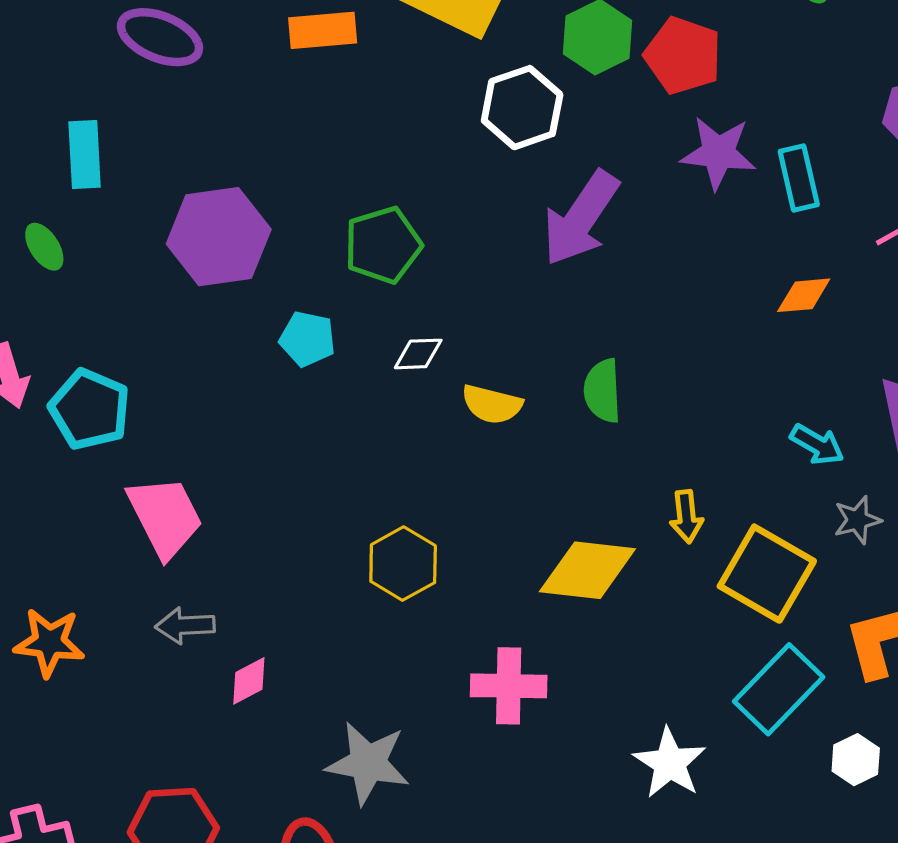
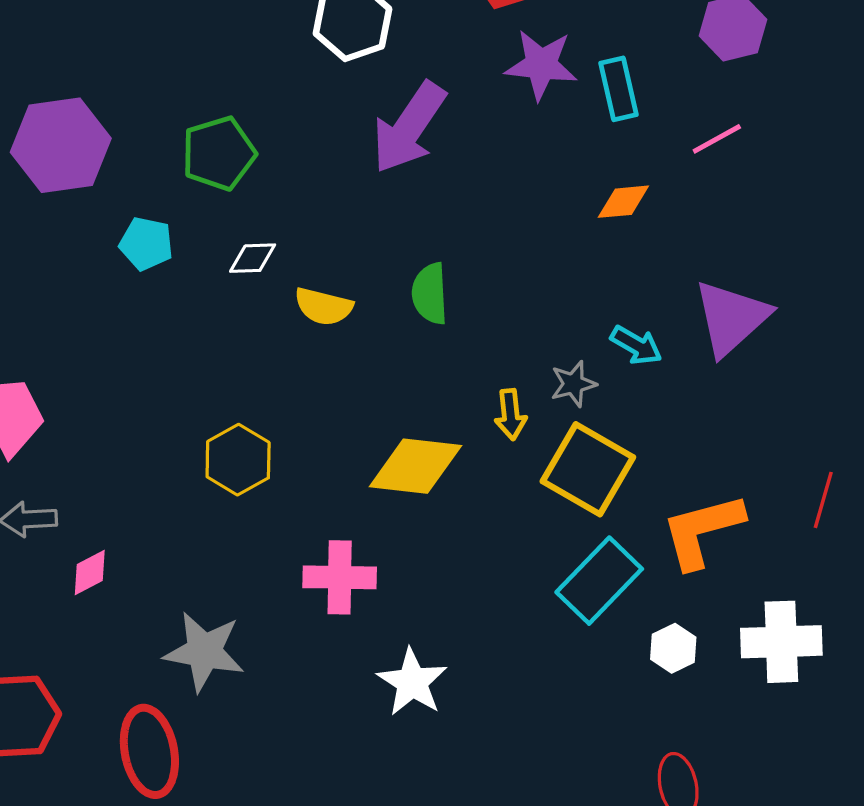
gray star: (857, 520) -> (573, 384), moved
white star: (670, 763) -> (412, 682), moved

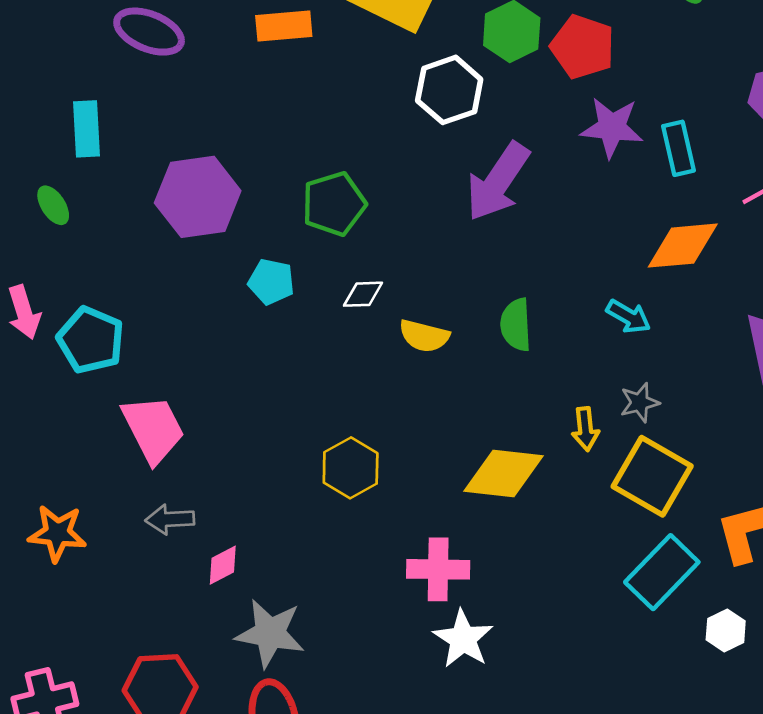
orange diamond: (623, 202) -> (683, 246), size x1.6
cyan arrow: (636, 345) -> (628, 316), moved
gray star: (204, 651) -> (270, 633), moved
white star: (412, 682) -> (463, 639), moved

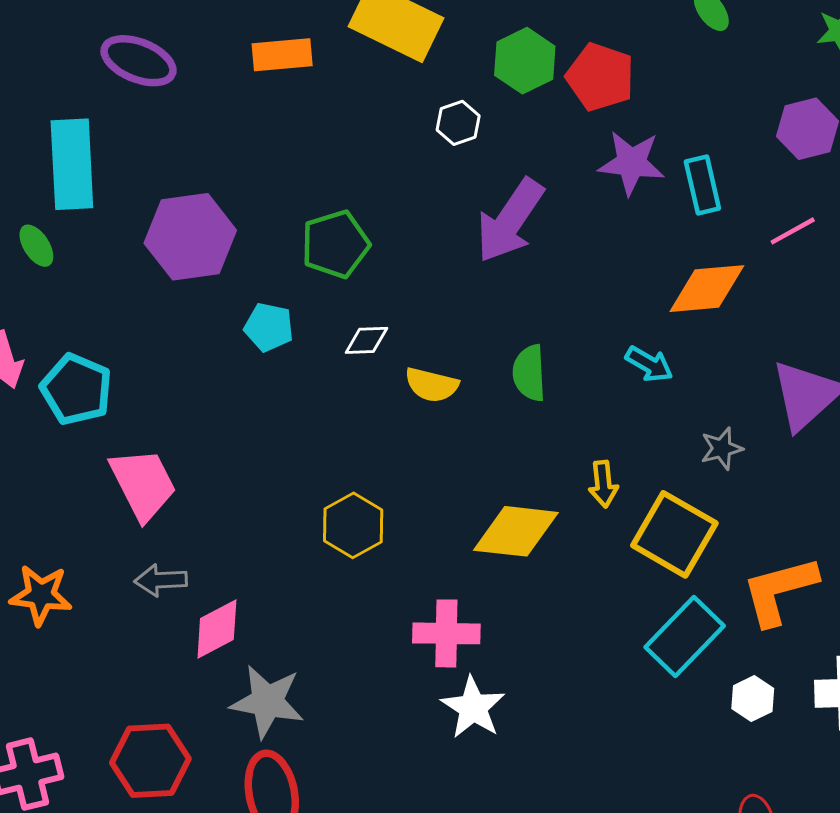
white hexagon: (449, 90) -> (458, 123), size x0.6
cyan rectangle: (87, 129) -> (72, 164), size x1.5
gray star: (640, 403) -> (722, 448), moved
pink diamond: (223, 565) -> (217, 629), size x1.4

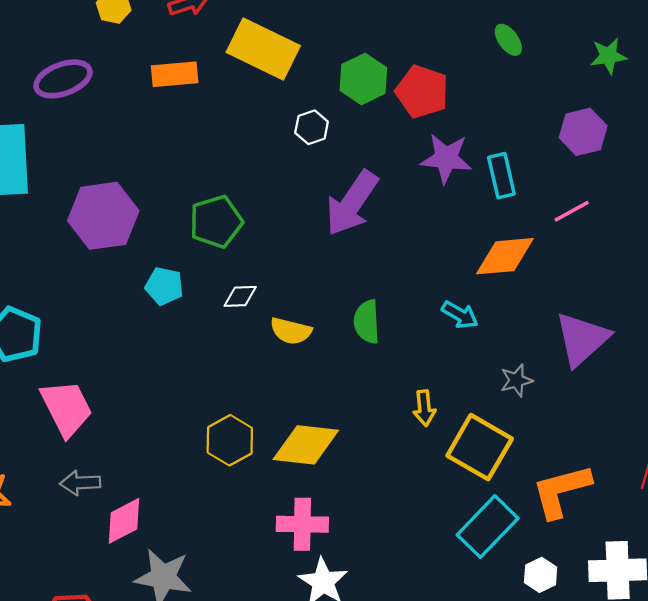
purple ellipse: (139, 61) -> (63, 79), turned -42
yellow diamond: (516, 531) -> (306, 445), moved

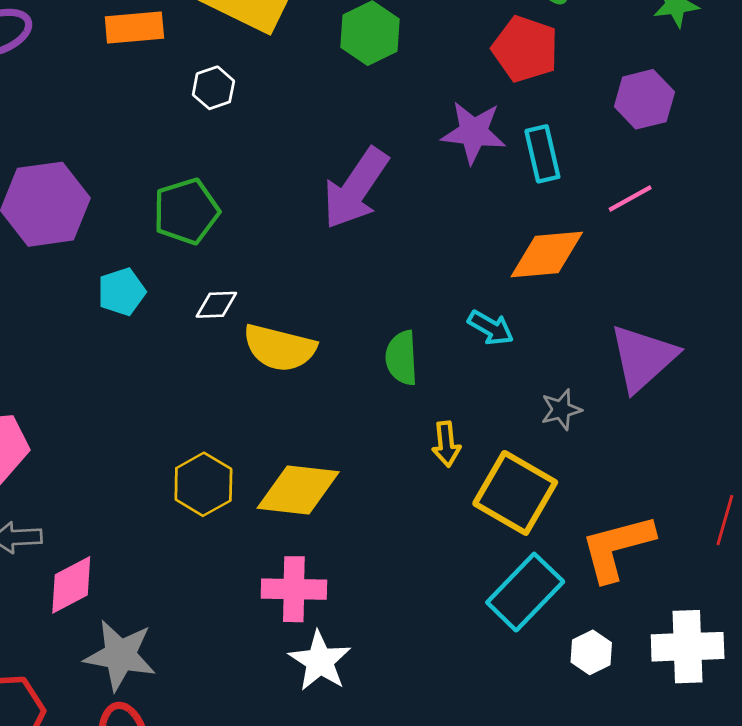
red pentagon: (422, 92) -> (525, 49), moved
white hexagon: (312, 127) -> (213, 88), moved
cyan pentagon: (164, 286) -> (122, 292), turned -30
green semicircle: (367, 322) -> (402, 358), moved
yellow semicircle: (291, 331) -> (280, 348), size x1.4

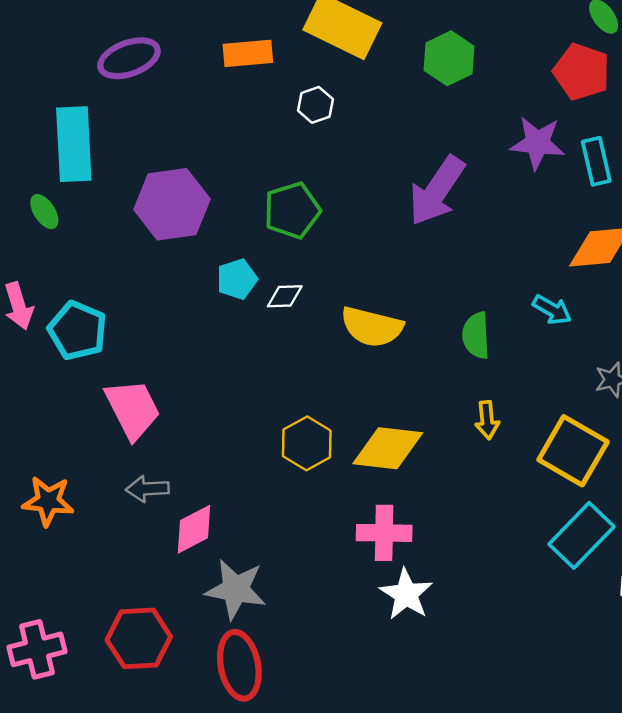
white diamond: (216, 305) -> (285, 296), moved
yellow arrow: (446, 444) -> (487, 420), moved

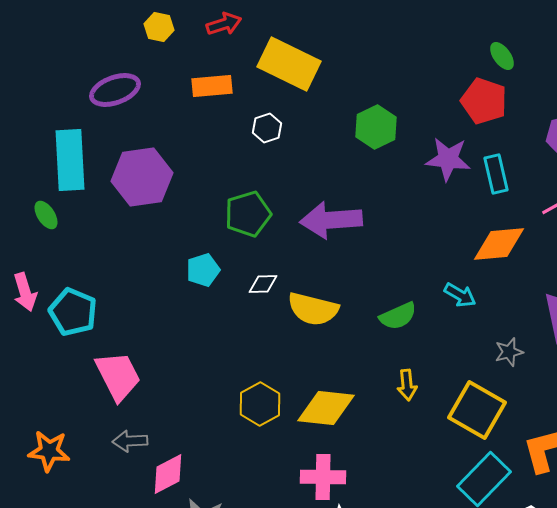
green hexagon: (449, 58) -> (376, 127), moved
purple arrow: (437, 191) -> (331, 220), moved, turned 52
purple hexagon: (172, 204) -> (142, 177), moved
white diamond: (285, 296) -> (263, 284), moved
green semicircle: (476, 335) -> (398, 316), turned -111

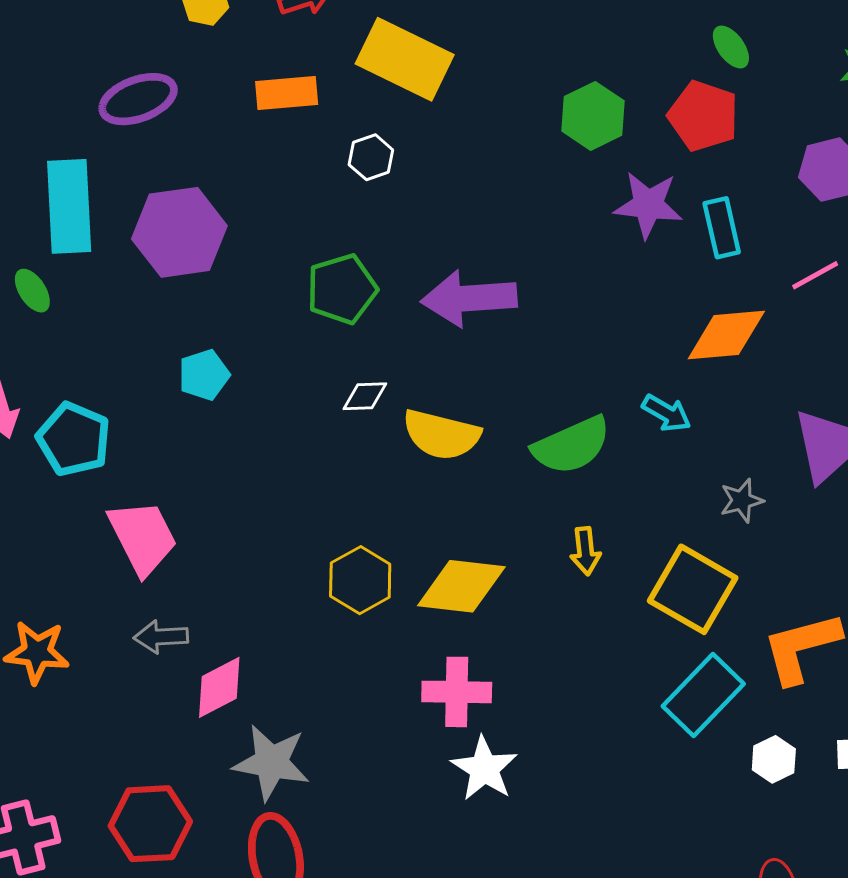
green hexagon: (376, 127) -> (593, 116), moved
cyan pentagon: (203, 270) -> (204, 375), moved
green semicircle: (398, 316) -> (572, 445), size x1.4

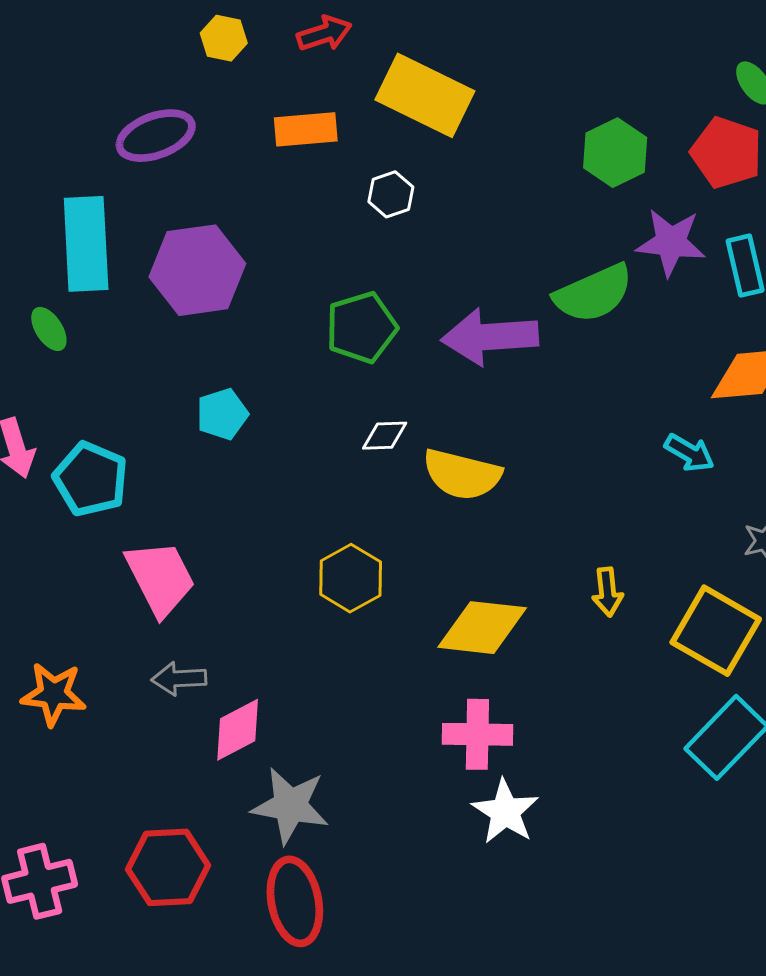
green semicircle: (572, 445) -> (593, 293), moved
yellow hexagon: (360, 580) -> (351, 578), moved

